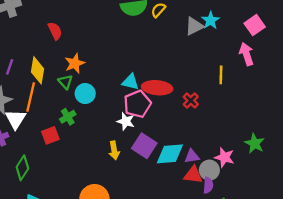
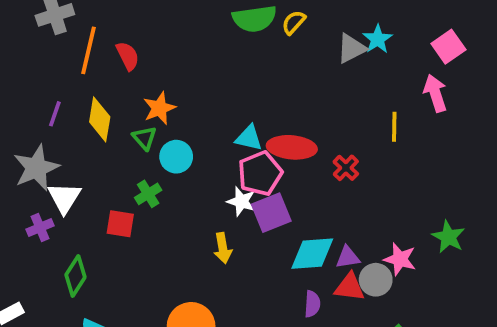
orange line: (31, 97) -> (89, 50), moved
red square: (50, 135) -> (120, 224), turned 30
purple square: (144, 146) -> (271, 213), moved, turned 35
purple semicircle: (208, 185) -> (312, 304), moved

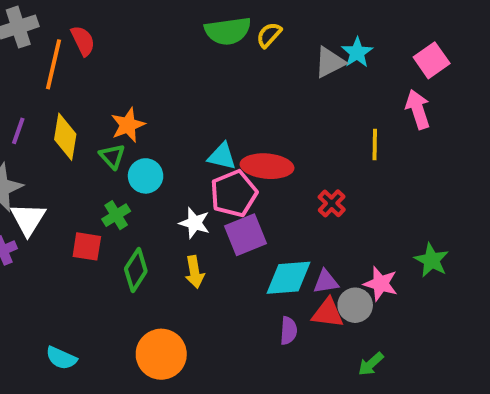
red semicircle: (128, 56) -> (83, 41), moved
red cross: (346, 168) -> (332, 203), moved
white star: (241, 201) -> (195, 223), moved
green diamond: (75, 276) -> (136, 270), moved

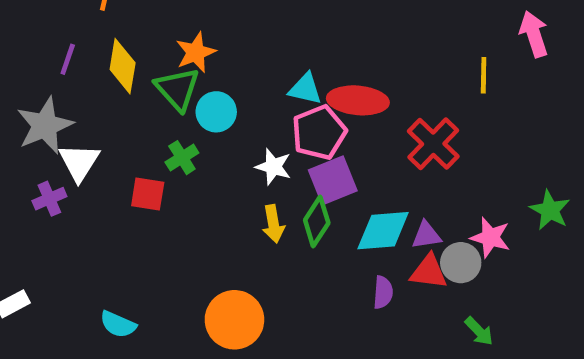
green triangle: (112, 156) -> (177, 89), size x1.5
red cross: (332, 203) -> (433, 144), size x1.6
green diamond: (136, 270) -> (317, 222), moved
green arrow: (371, 364) -> (479, 331), turned -92

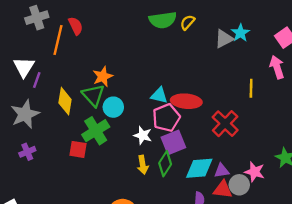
yellow diamond: (123, 66) -> (65, 101), moved
green cross: (182, 158) -> (96, 131), size x1.6
white triangle: (79, 162) -> (24, 67), moved

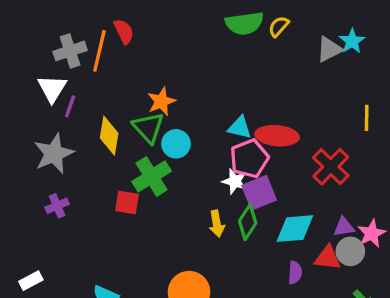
gray cross: (37, 18) -> (70, 51), moved
white star: (143, 135) -> (235, 181), moved
purple triangle: (222, 171) -> (344, 227), moved
pink star: (255, 172) -> (372, 233), turned 30

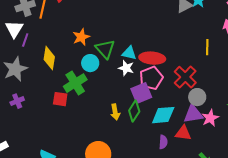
green triangle: (148, 128) -> (105, 49), moved
pink pentagon: (249, 158) -> (151, 78), moved
white star: (235, 181) -> (126, 68), moved
purple triangle: (344, 227) -> (193, 114), size x1.5
gray circle: (350, 251) -> (197, 97), moved

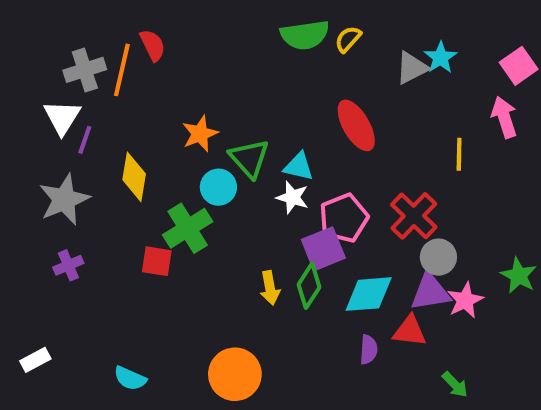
red ellipse: (152, 58) -> (356, 125), moved, turned 55

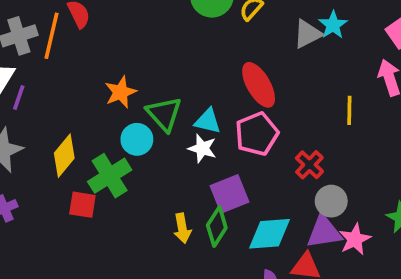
yellow diamond: (134, 177) -> (64, 156), moved, turned 30
red cross: (414, 216) -> (309, 165), size x0.7
pink pentagon: (344, 218) -> (257, 134), moved

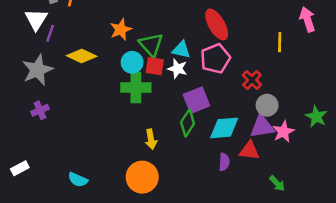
yellow diamond: (64, 156) -> (82, 56), moved, turned 76
green cross: (110, 176) -> (136, 88), moved, turned 32
red square: (82, 205) -> (155, 66), moved
yellow arrow: (182, 228) -> (151, 139), moved

